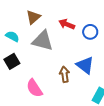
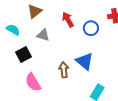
red arrow: (67, 24) -> (68, 20), turned 35
gray triangle: (43, 41) -> (43, 35), size x0.6
black square: (12, 61) -> (23, 54), moved

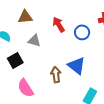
brown triangle: (35, 11) -> (25, 17), turned 35

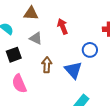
blue circle: (82, 32) -> (90, 50), moved
brown arrow: (56, 75) -> (47, 65), moved

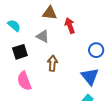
brown triangle: (31, 13) -> (50, 13), moved
blue triangle: (73, 70) -> (90, 76), moved

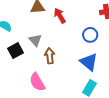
gray triangle: (43, 36) -> (35, 40), moved, turned 32
pink semicircle: (24, 81) -> (37, 82), moved

